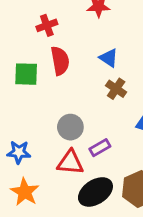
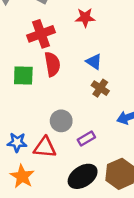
red cross: (47, 25) -> (41, 34), size x1.5
red triangle: (70, 162) -> (45, 147), moved

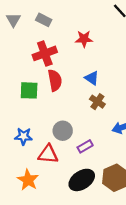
blue star: (17, 142) -> (24, 136), moved

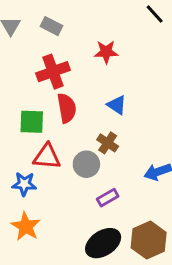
brown cross: (97, 102) -> (108, 143), moved
gray circle: (63, 131) -> (86, 164), moved
red triangle: (48, 154) -> (47, 157), moved
orange star: (28, 180) -> (26, 226), moved

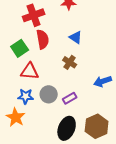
green square: (32, 122) -> (20, 48), turned -36
gray circle: (86, 164) -> (49, 94), moved
blue star: (24, 184) -> (26, 96), moved
black ellipse: (103, 243) -> (67, 128), turned -35

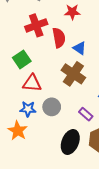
red semicircle: (43, 39) -> (59, 38), moved
brown cross: (70, 62) -> (73, 74), size x1.6
purple rectangle: (70, 98) -> (86, 114), moved, turned 72

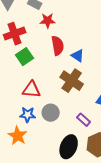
red star: (72, 12) -> (48, 21), moved
red cross: (36, 25) -> (15, 34), moved
green square: (22, 59) -> (25, 57), moved

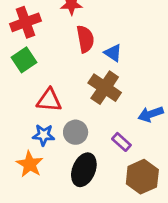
green square: (25, 57) -> (24, 60), moved
black ellipse: (69, 147) -> (84, 170), moved

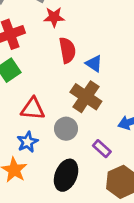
gray circle: (76, 132) -> (66, 129), moved
blue star: (44, 135) -> (27, 142), turned -30

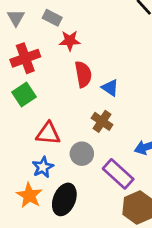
brown cross: (86, 97) -> (102, 121), size x0.7
purple rectangle: (102, 149) -> (118, 174), size x1.6
black ellipse: (66, 175) -> (64, 199), moved

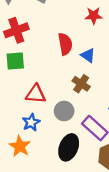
red star: (70, 41) -> (94, 16), moved
green square: (24, 94) -> (15, 61), turned 30
black ellipse: (64, 199) -> (69, 147), moved

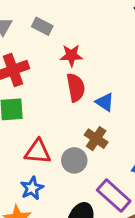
red star: (94, 16) -> (71, 55), moved
gray circle: (64, 111) -> (74, 160), moved

